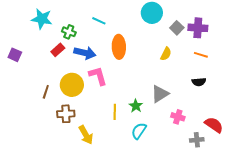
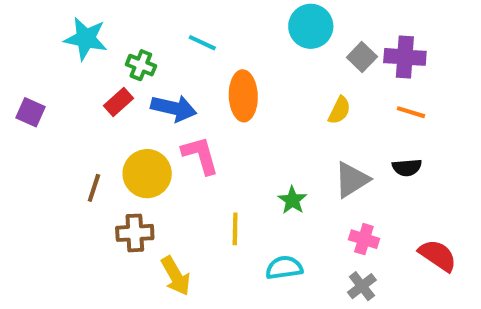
gray triangle: (160, 94) -> (352, 180), moved
green star: (136, 106) -> (292, 200), moved
cyan semicircle: (139, 131) -> (284, 268), turned 48
gray cross: (197, 140) -> (362, 286), moved, turned -32

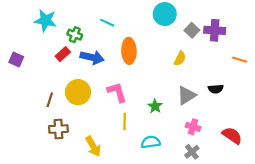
orange line: (411, 112) -> (240, 60), moved
pink L-shape: (200, 155) -> (117, 92), moved
brown cross: (135, 233) -> (58, 129), moved

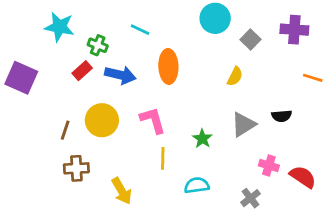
purple cross: (215, 30) -> (294, 30), moved
purple square: (16, 60) -> (21, 78), size x1.6
pink cross: (193, 127) -> (269, 166), moved

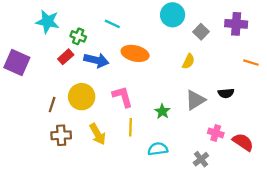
orange ellipse: (168, 66) -> (135, 53), turned -75
yellow arrow: (122, 191) -> (98, 134), moved

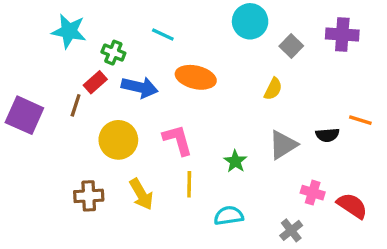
purple square: (17, 63) -> (24, 115), moved
orange line: (251, 63) -> (360, 120), moved
brown line: (52, 105) -> (76, 105), moved

